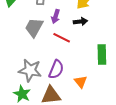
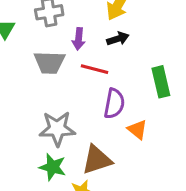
gray trapezoid: (34, 27) -> (50, 62), turned -105
purple semicircle: (56, 69) -> (114, 104), moved

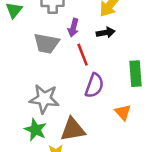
red line: (95, 69) -> (83, 55), turned 45
orange triangle: (137, 130) -> (123, 112), moved

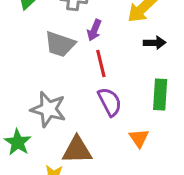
black arrow: (106, 33) -> (155, 43), moved
purple semicircle: (94, 86) -> (110, 102), turned -55
green star: (35, 130) -> (18, 142), moved

